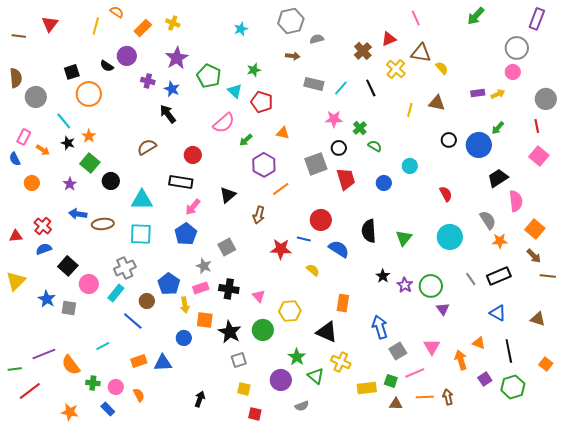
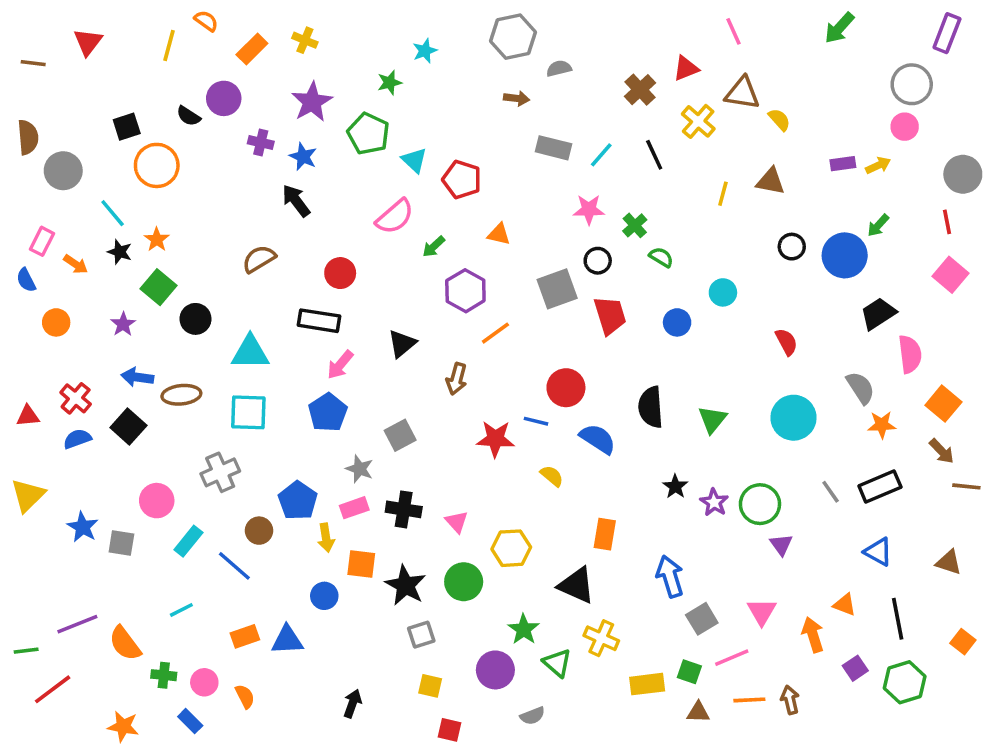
green star: (254, 70) -> (390, 83), moved
black square: (68, 266) -> (128, 427), moved
cyan rectangle: (116, 293) -> (188, 541), moved

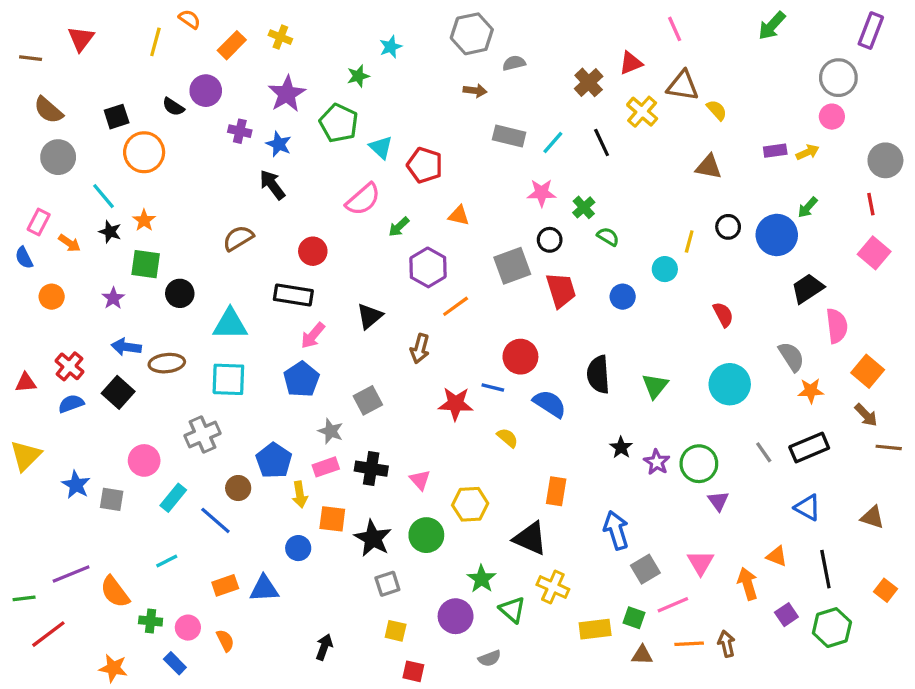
brown semicircle: (28, 137) -> (48, 110), moved, turned 136
yellow line: (723, 194) -> (689, 241), moved
green square: (158, 287) -> (146, 264), turned -32

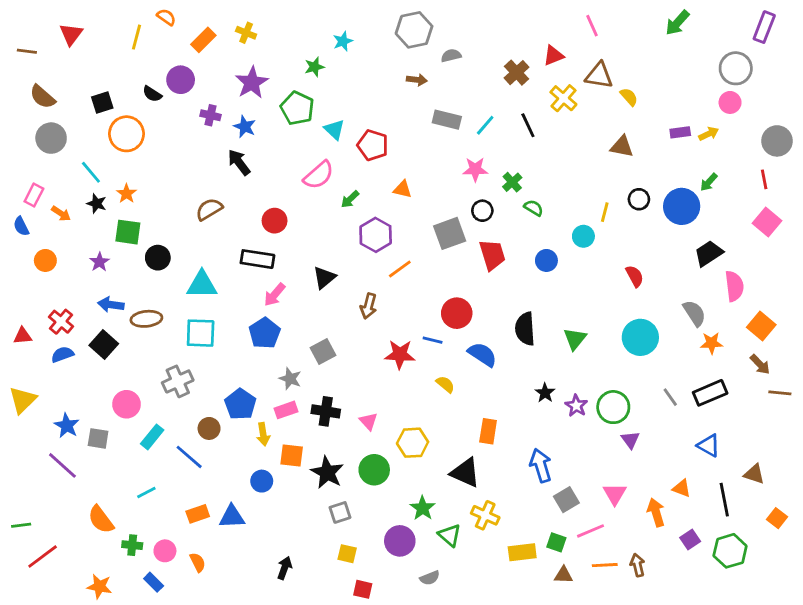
brown triangle: (872, 517) -> (754, 474), moved
purple line: (71, 574) -> (62, 465), moved, turned 64

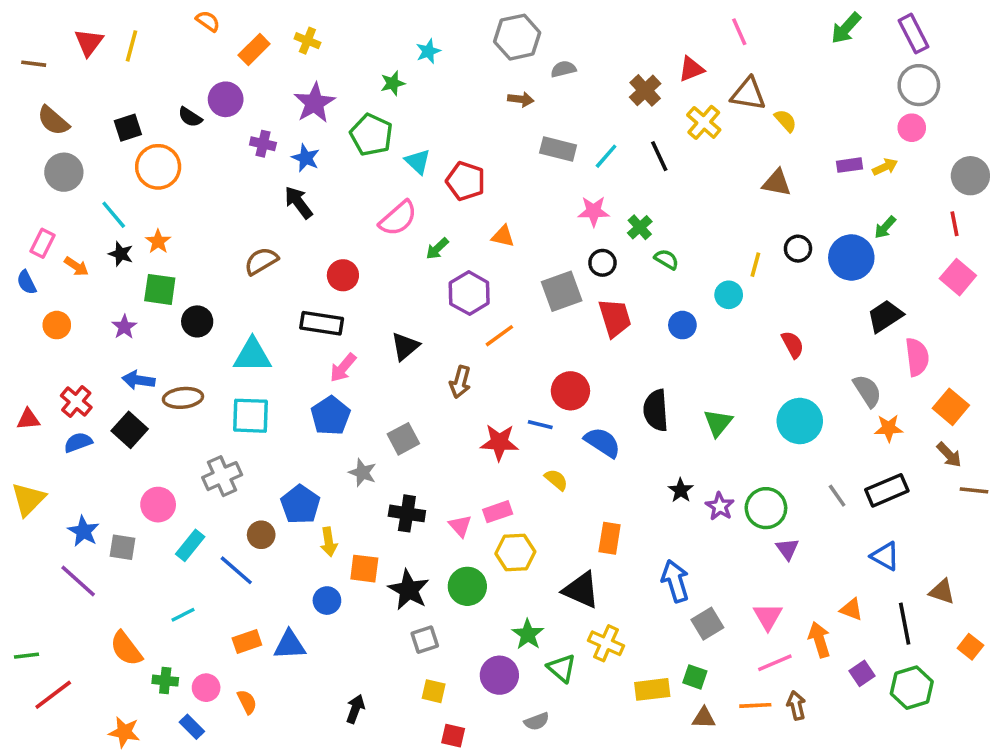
purple rectangle: (764, 27) -> (914, 34), moved, turned -48
yellow line: (136, 37) -> (131, 46), moved
pink rectangle: (286, 410) -> (498, 512), moved
pink line: (591, 531) -> (775, 663), moved

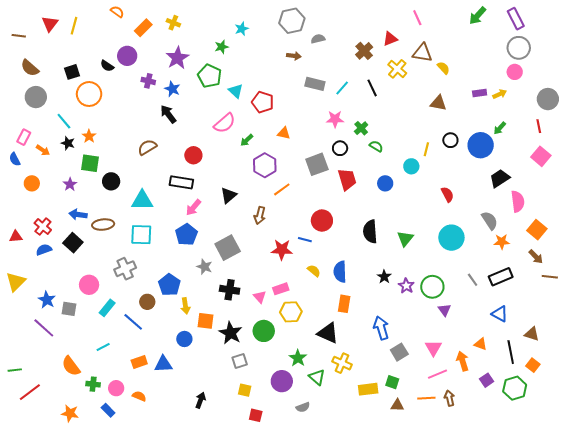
gray square: (403, 439) -> (228, 248), size x1.4
blue semicircle: (602, 442) -> (340, 272), moved, turned -125
orange square: (970, 647) -> (533, 365), moved
orange semicircle: (247, 702) -> (139, 396), turned -40

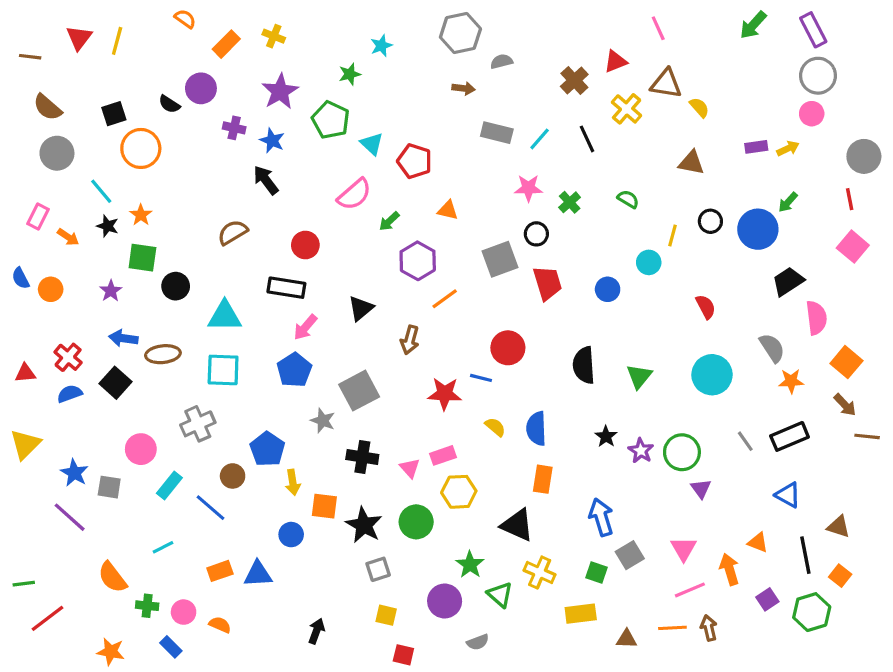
green semicircle: (376, 146) -> (628, 199), moved
blue semicircle: (15, 159) -> (21, 278), moved
green square: (392, 382) -> (596, 573), moved

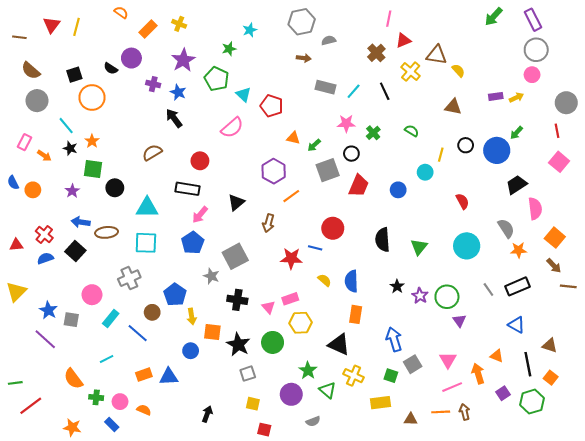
pink line: (658, 28) -> (389, 19), moved, turned 35
green arrow: (389, 221) -> (314, 145), moved
red trapezoid: (547, 283) -> (359, 186), turned 40

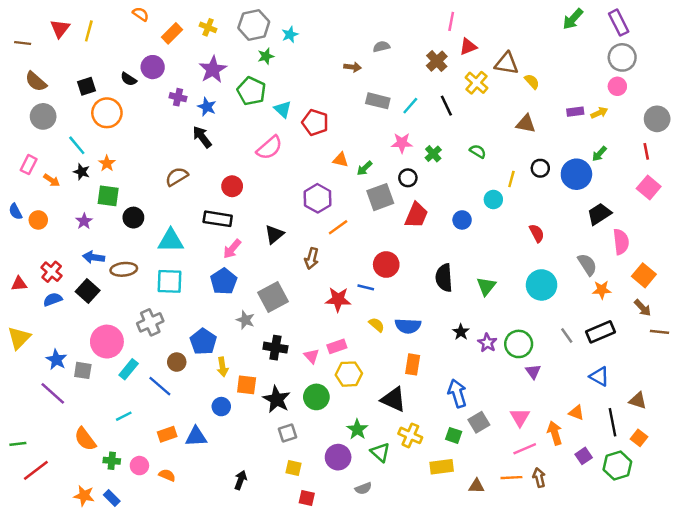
gray hexagon: (302, 22) -> (254, 25), moved
blue semicircle: (351, 281) -> (408, 326), turned -85
pink circle: (92, 295) -> (107, 342), size x1.4
blue rectangle: (112, 424) -> (112, 498), moved

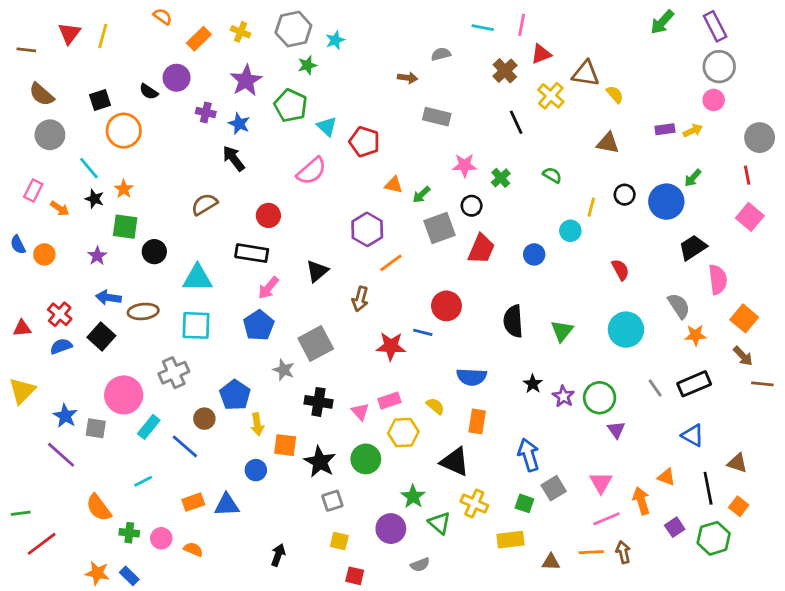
cyan line: (410, 106) -> (483, 28), moved, turned 60
yellow semicircle: (377, 325) -> (435, 406), moved

